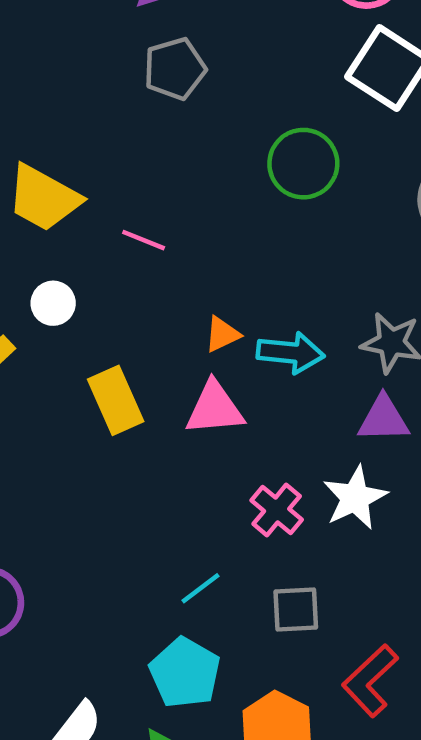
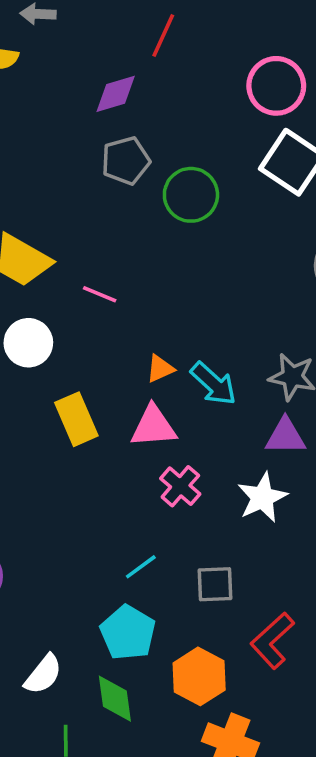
green circle: (303, 164) -> (191, 195), moved
white circle: (53, 303) -> (28, 343), size x1.4
cyan arrow: (291, 353) -> (213, 384), turned 36
pink cross: (277, 510) -> (180, 486), moved

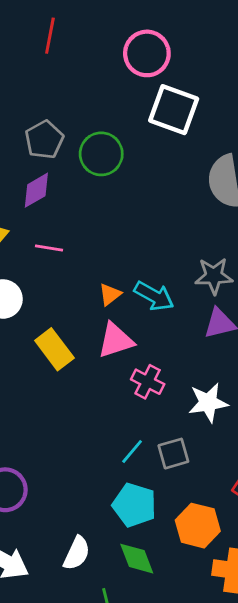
purple diamond: (116, 94) -> (36, 190), moved
white star: (262, 498) -> (208, 403), moved, turned 30
gray square: (215, 584) -> (173, 454), moved

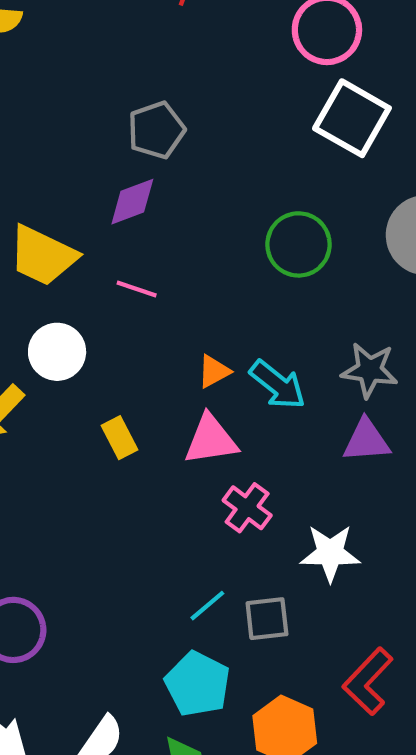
green circle: (101, 154) -> (298, 244), moved
yellow rectangle: (54, 349) -> (120, 438), size x0.7

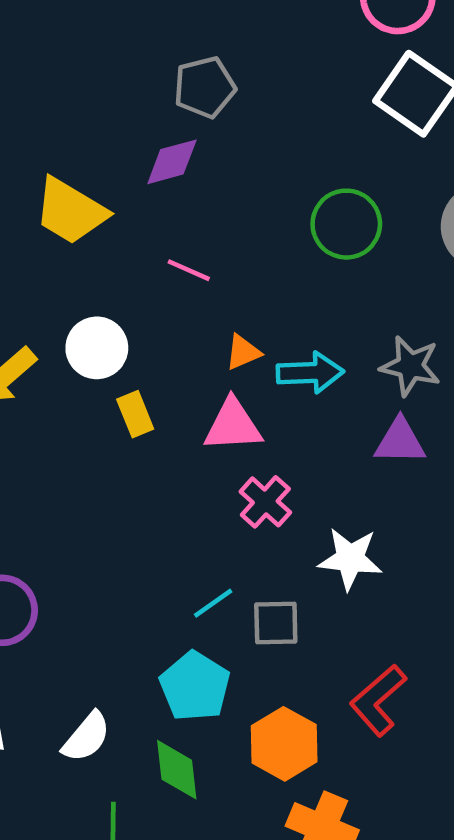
pink line: (137, 289) -> (189, 270), moved
white circle: (57, 352) -> (97, 348), moved
cyan arrow: (278, 385) -> (310, 373), turned -46

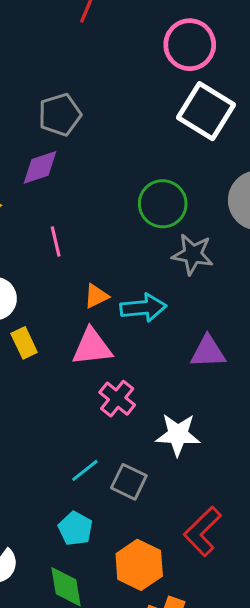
pink line: (189, 270) -> (56, 242), turned 56
gray star: (410, 366) -> (193, 254), moved
gray square: (276, 623) -> (129, 482), turned 30
cyan pentagon: (195, 686) -> (75, 529), size x0.7

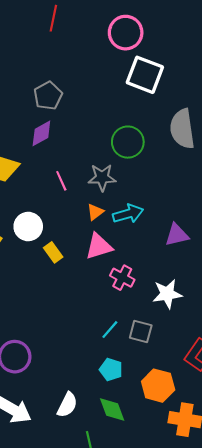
gray star: (193, 254) -> (102, 177), moved

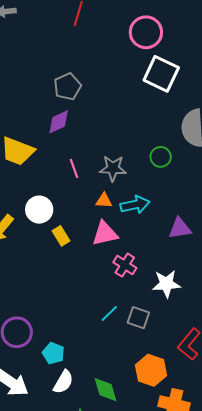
green circle: (128, 142) -> (161, 157), moved, size x0.7
orange triangle: (95, 212) -> (104, 201), turned 36
cyan pentagon: (111, 370) -> (53, 353), moved

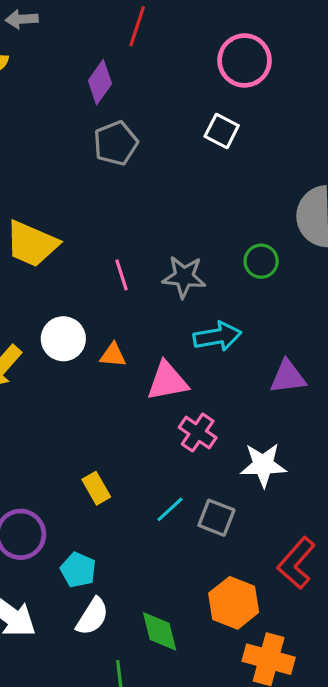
white square: (161, 74) -> (222, 131), moved, size x0.6
purple diamond: (59, 122) -> (100, 82), moved, turned -32
orange triangle: (104, 201) -> (113, 355), moved
yellow rectangle: (61, 236) -> (96, 488), moved

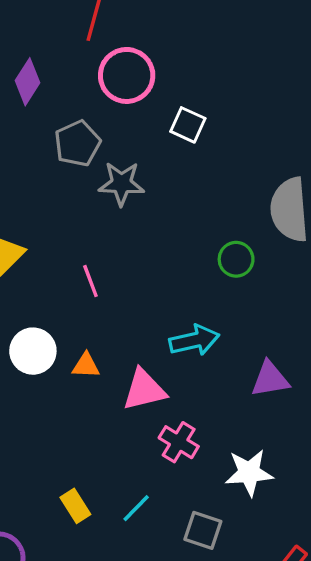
pink circle: (245, 60) -> (127, 75), moved
purple diamond: (100, 82) -> (27, 82), moved
gray star: (184, 277) -> (121, 184), moved
cyan line: (170, 509) -> (136, 508), moved

